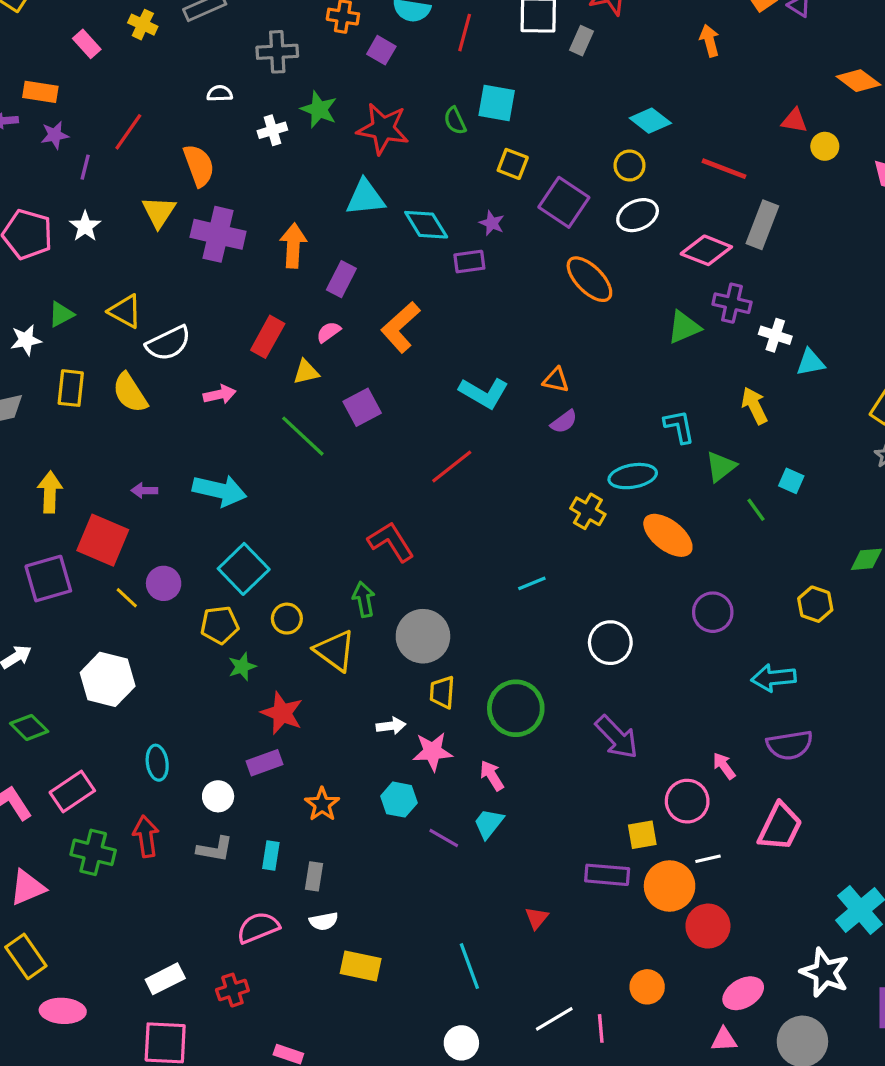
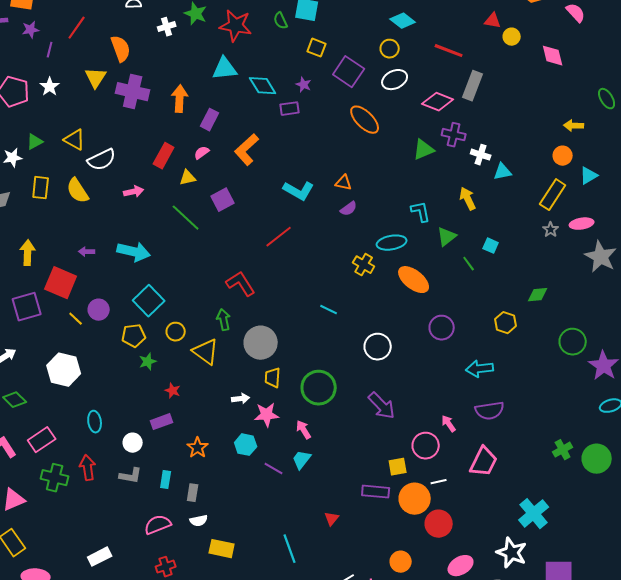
cyan line: (532, 583) -> (329, 310), turned 48
red star: (282, 713) -> (173, 391), size x0.6
red cross: (232, 990) -> (166, 567), moved

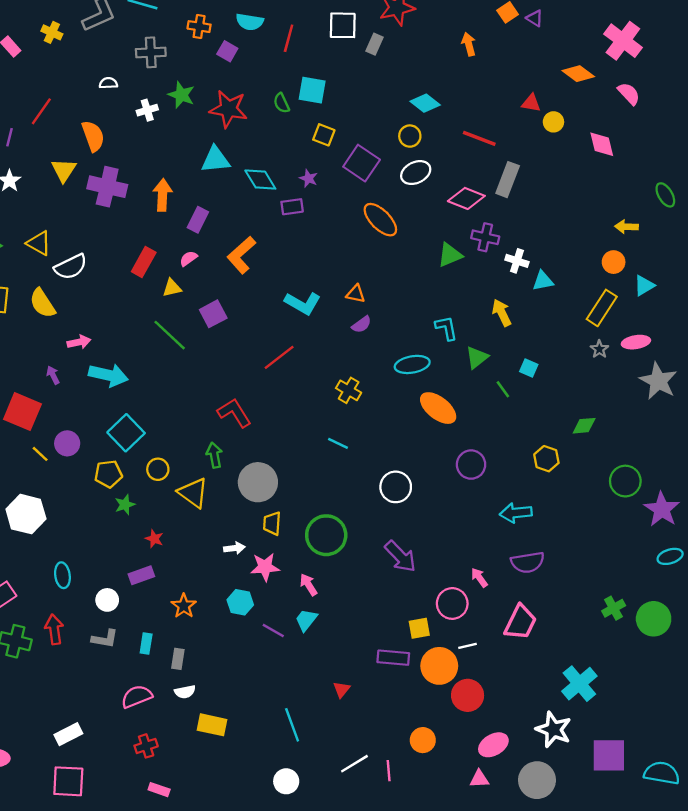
pink arrow: (134, 192) -> (79, 342), moved
purple arrow: (87, 252) -> (53, 375), turned 63
yellow cross: (364, 265) -> (349, 390), moved

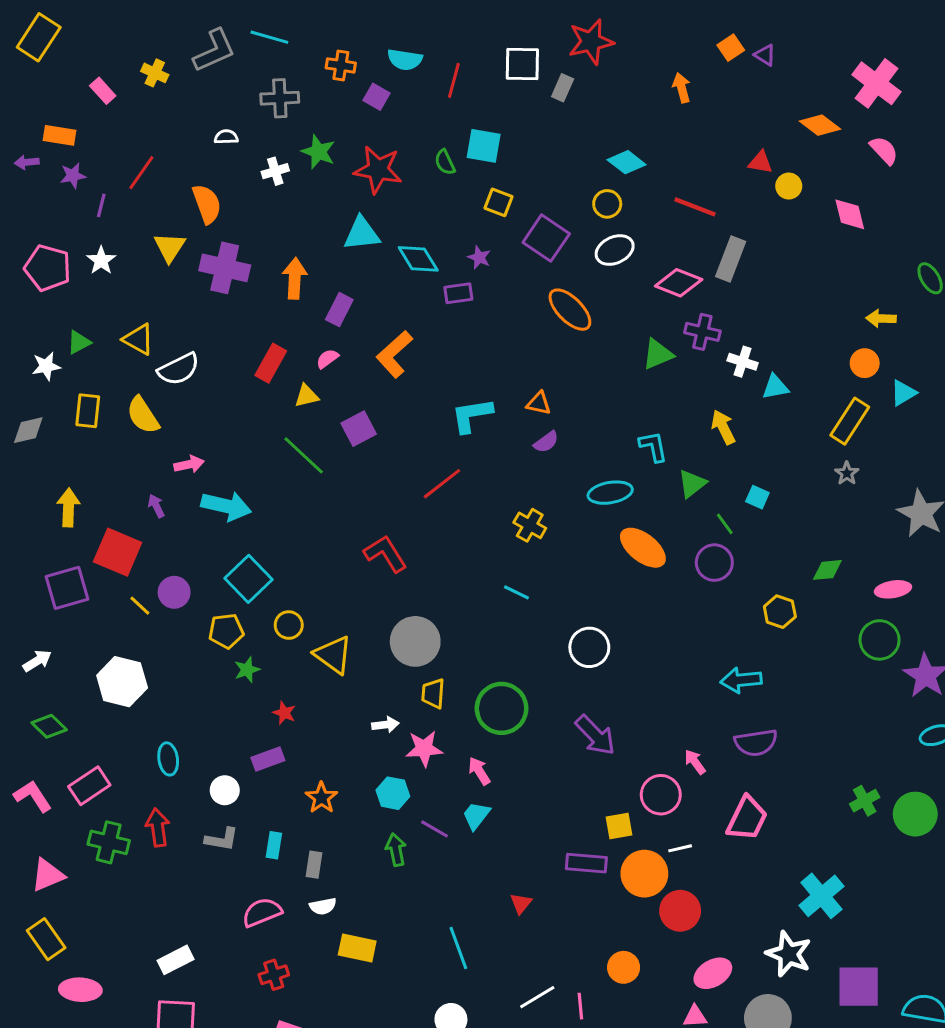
cyan L-shape: (303, 303) -> (472, 415), turned 141
pink ellipse: (636, 342) -> (893, 589), moved
green arrow: (214, 455) -> (396, 850), moved
purple circle: (471, 465) -> (714, 563), moved

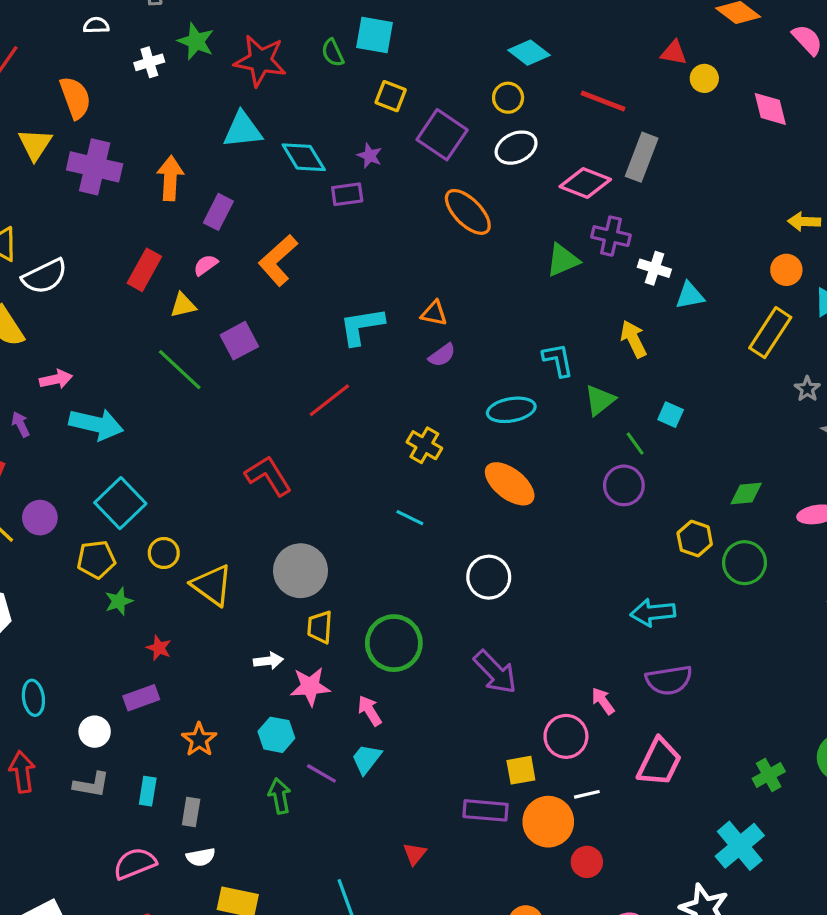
gray star: (847, 473) -> (807, 389), moved
orange ellipse: (643, 548) -> (510, 484), moved
green circle: (880, 640) -> (745, 563), moved
green cross: (865, 801) -> (769, 775), moved
red circle: (680, 911) -> (587, 862), size x0.7

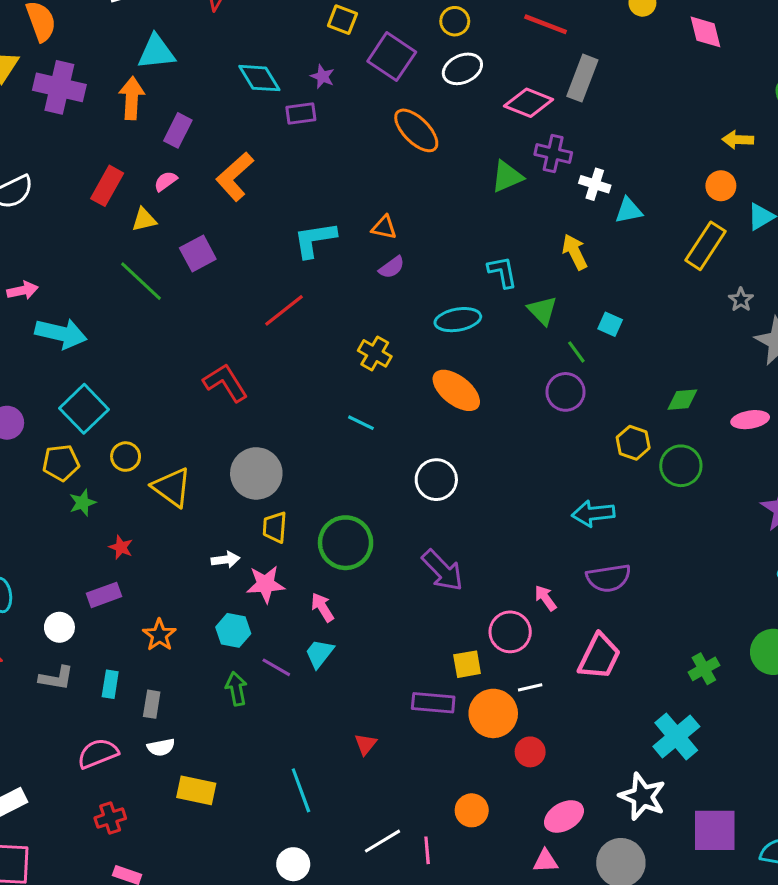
cyan triangle: (243, 130) -> (156, 52), moved
green triangle: (600, 400) -> (542, 310), turned -36

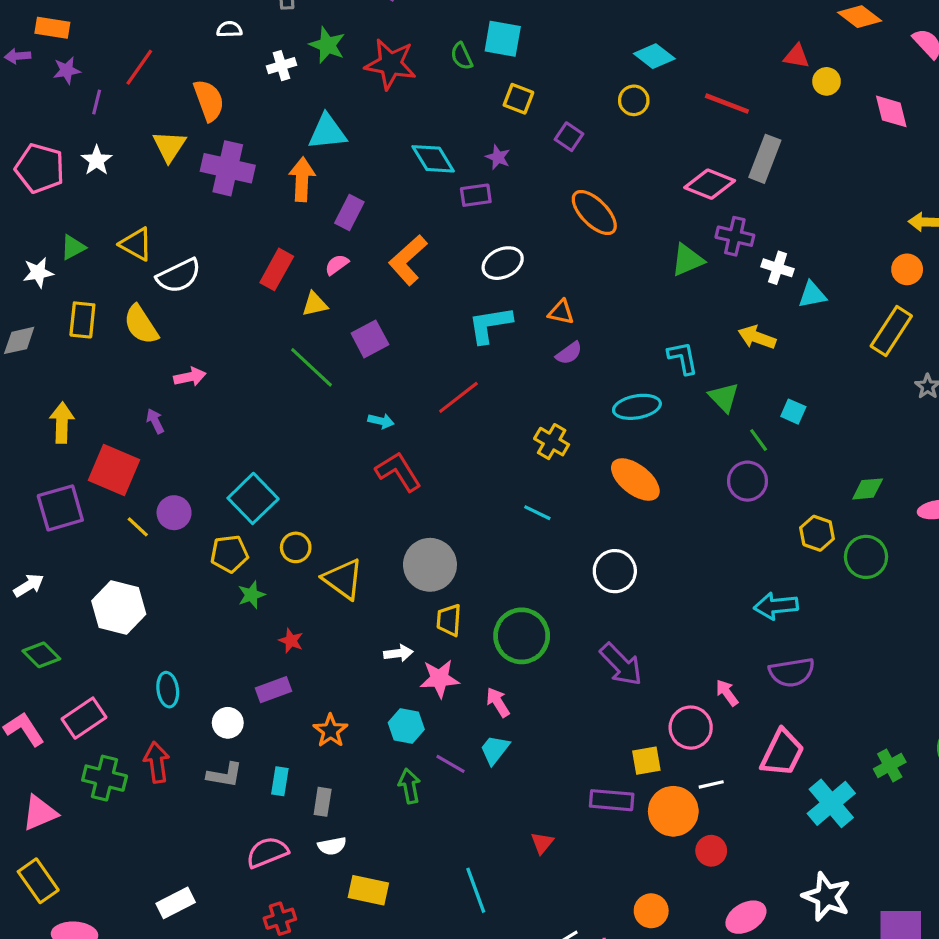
purple square: (392, 57) -> (569, 137), size x0.6
white ellipse: (462, 69) -> (503, 263), moved
yellow arrow: (575, 252) -> (757, 337), turned -44
cyan arrow: (61, 333) -> (381, 421), moved, size x0.5
cyan cross: (676, 736) -> (831, 803), moved

